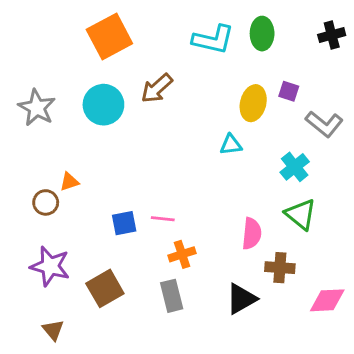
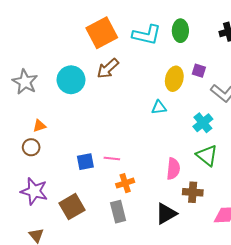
orange square: (109, 36) -> (102, 33), moved
orange triangle: (69, 182) -> (39, 126), moved

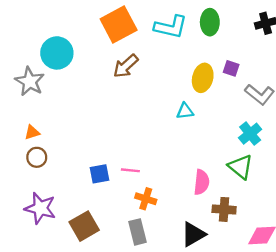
cyan circle: (71, 80) -> (57, 53), moved
cyan cross: (203, 123) -> (250, 134), moved
orange triangle: (39, 126) -> (32, 132), moved
orange cross: (125, 183) -> (146, 199), turned 36

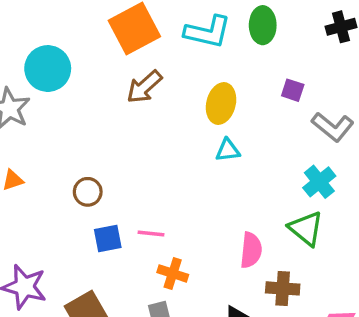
yellow ellipse: (203, 78) -> (221, 104), moved
brown circle: (37, 157) -> (88, 192), moved

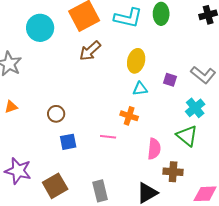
cyan circle: (48, 69) -> (40, 28), moved
purple square: (293, 90) -> (170, 80), moved
pink line: (151, 233) -> (108, 137), moved
orange cross: (173, 273) -> (129, 116), moved

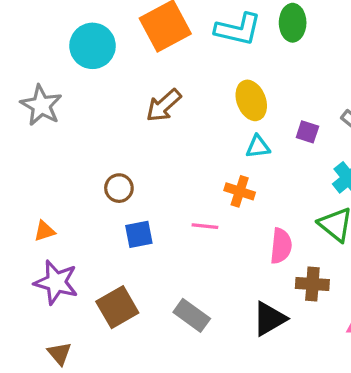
brown arrow: (90, 51) -> (164, 105), moved
yellow ellipse: (136, 61) -> (251, 100), turned -35
orange triangle: (11, 107) -> (45, 231), moved
gray rectangle: (100, 191) -> (192, 315), turned -40

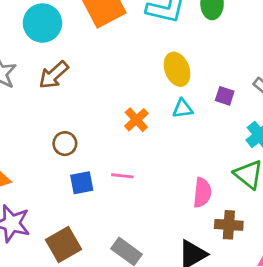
brown arrow: (164, 105) -> (54, 75), moved
orange cross: (240, 191) -> (136, 120), moved, turned 30
pink line: (205, 226) -> (122, 176), moved

